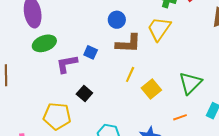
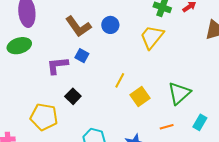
green ellipse: (44, 43) -> (19, 46), moved
brown L-shape: (128, 43) -> (78, 26), moved, turned 48

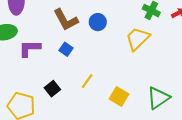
purple L-shape: (57, 65) -> (30, 48), moved
yellow line: (120, 80) -> (87, 81), moved
yellow square: (140, 96) -> (119, 96), turned -30

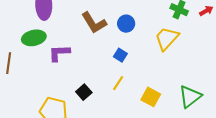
blue square: (66, 49) -> (120, 55), moved

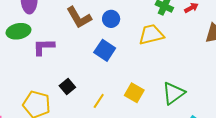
yellow trapezoid: (167, 38) -> (151, 35), turned 32
blue square: (120, 55) -> (105, 50), size x1.5
yellow line: (118, 83) -> (99, 101), moved

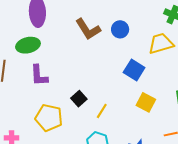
purple L-shape: (44, 47) -> (39, 75), moved, turned -90
blue square: (105, 50) -> (134, 70), moved
yellow line: (99, 101) -> (102, 111), moved

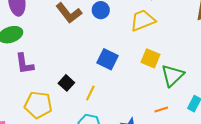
blue square: (134, 70) -> (107, 59), moved
yellow square: (146, 102) -> (150, 58), moved

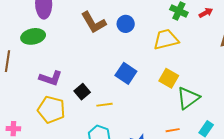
purple L-shape: (24, 64) -> (51, 78), moved, turned -70
yellow line: (90, 93) -> (104, 105), turned 49

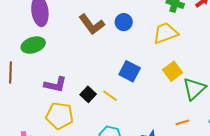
yellow square: (169, 78) -> (173, 71), turned 30
yellow line: (104, 105) -> (110, 96), moved, turned 49

